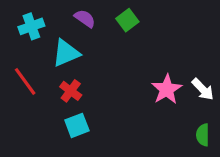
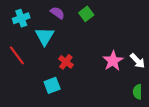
cyan triangle: (66, 53) -> (45, 36), turned -36
red cross: (71, 91) -> (66, 62), moved

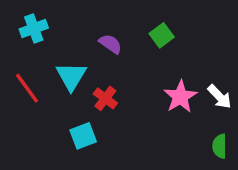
purple semicircle: (57, 13) -> (110, 44), moved
green square: (86, 14) -> (162, 35), moved
cyan triangle: (45, 36) -> (71, 76), moved

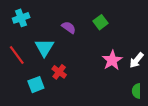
white arrow: (220, 97) -> (136, 60), turned 84
red cross: (105, 98) -> (59, 72), moved
cyan square: (83, 136) -> (36, 85), moved

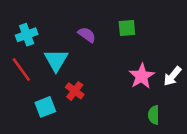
cyan cross: (21, 18) -> (27, 35), moved
green square: (100, 22) -> (127, 28), turned 32
green semicircle: (136, 91) -> (154, 115), moved

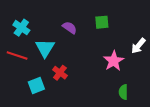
cyan cross: (27, 35) -> (21, 28), turned -35
red line: (21, 69) -> (17, 55), turned -36
white arrow: (172, 76) -> (138, 46), moved

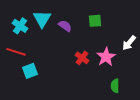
cyan triangle: (45, 48) -> (42, 19), moved
red cross: (60, 73) -> (82, 58), moved
cyan square: (36, 86) -> (30, 71), moved

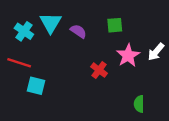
pink star: (106, 57) -> (128, 55), moved
cyan square: (30, 71) -> (36, 86), turned 35

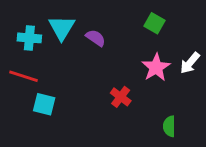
green square: (115, 25) -> (155, 23), moved, turned 35
cyan cross: (24, 31) -> (29, 38), turned -30
red cross: (99, 70) -> (121, 97), moved

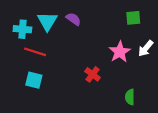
green square: (155, 23) -> (133, 18), moved, turned -35
purple semicircle: (96, 38) -> (73, 19), moved
red line: (24, 76) -> (35, 52), moved

